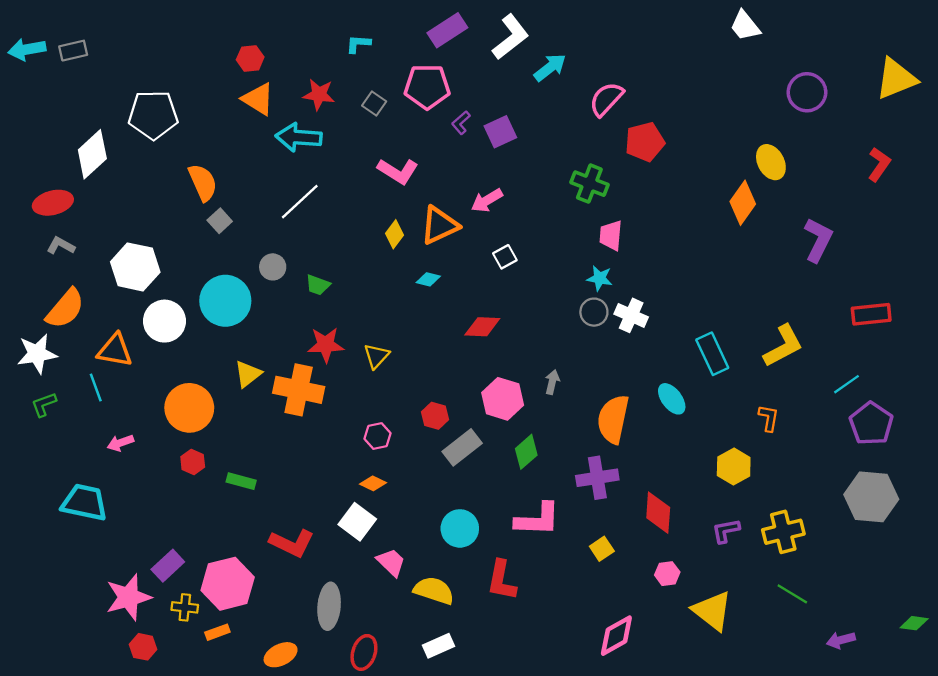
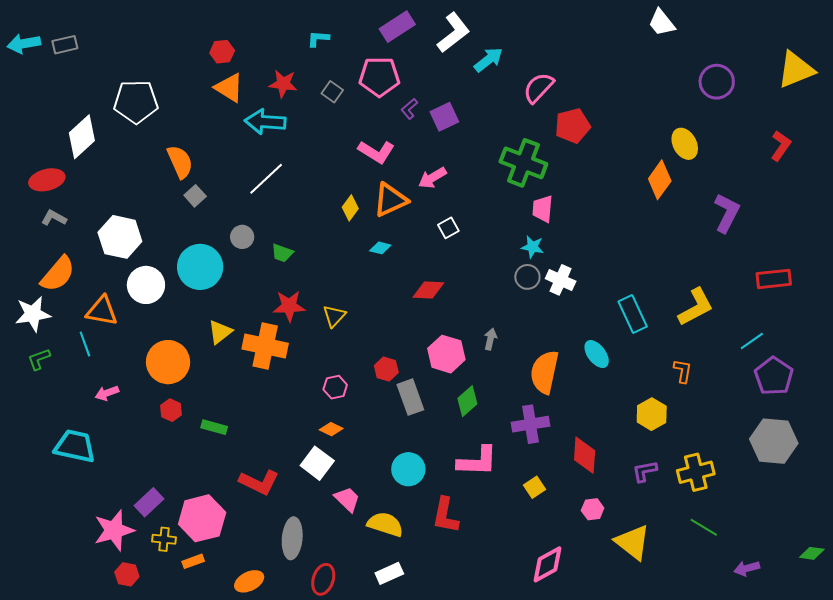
pink L-shape: (398, 171) -> (376, 152), moved
green cross: (589, 184) -> (523, 163), size x1.4
gray rectangle: (462, 447) -> (410, 397), turned -72

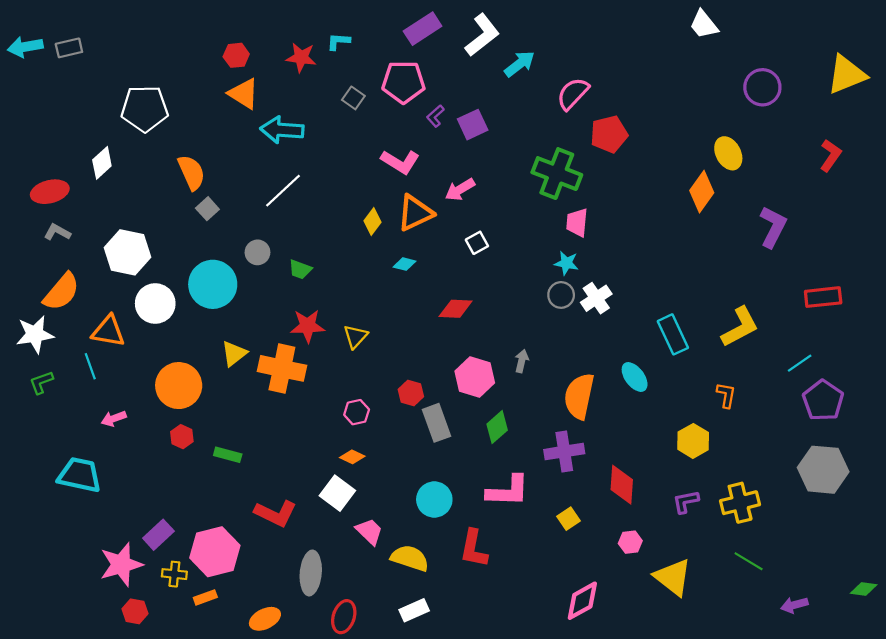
red star: (283, 84) -> (301, 57), moved
white diamond: (82, 137) -> (102, 163), moved, size x0.7
white cross: (561, 280) -> (596, 298), turned 32

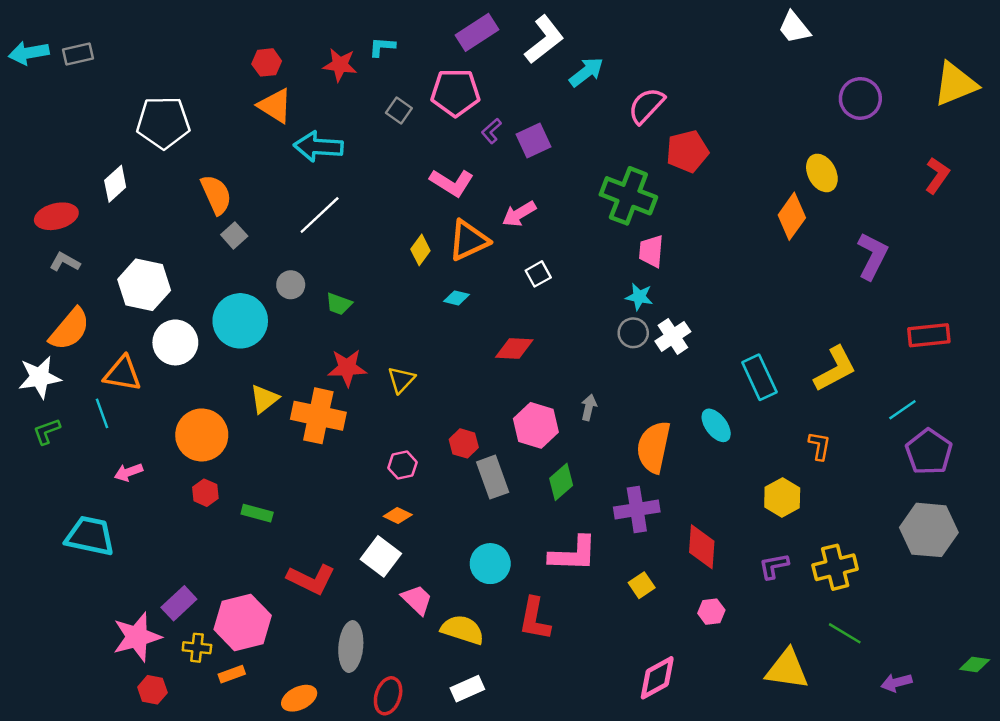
yellow triangle: (673, 577) -> (787, 669), moved, turned -30

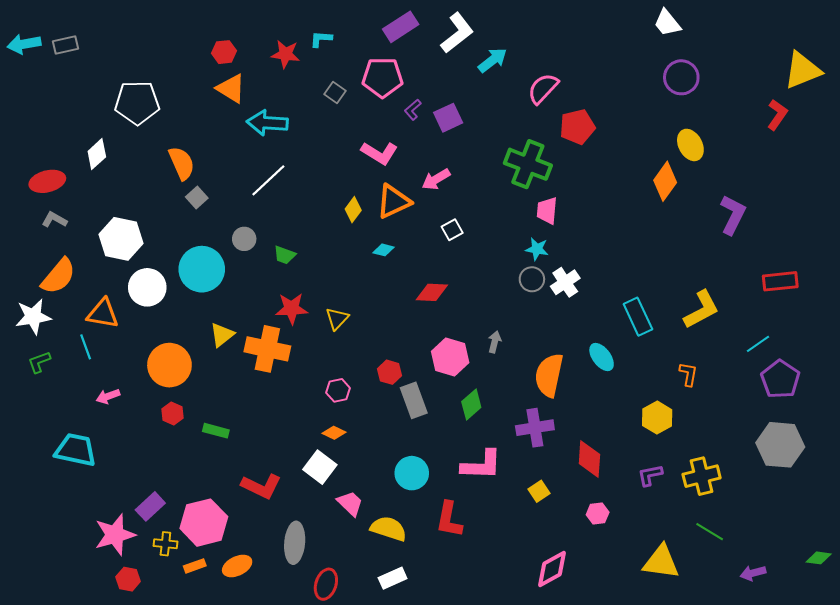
purple circle: (860, 98) -> (681, 77), moved
red L-shape: (937, 175) -> (777, 115), moved
orange ellipse: (299, 698) -> (237, 566), moved

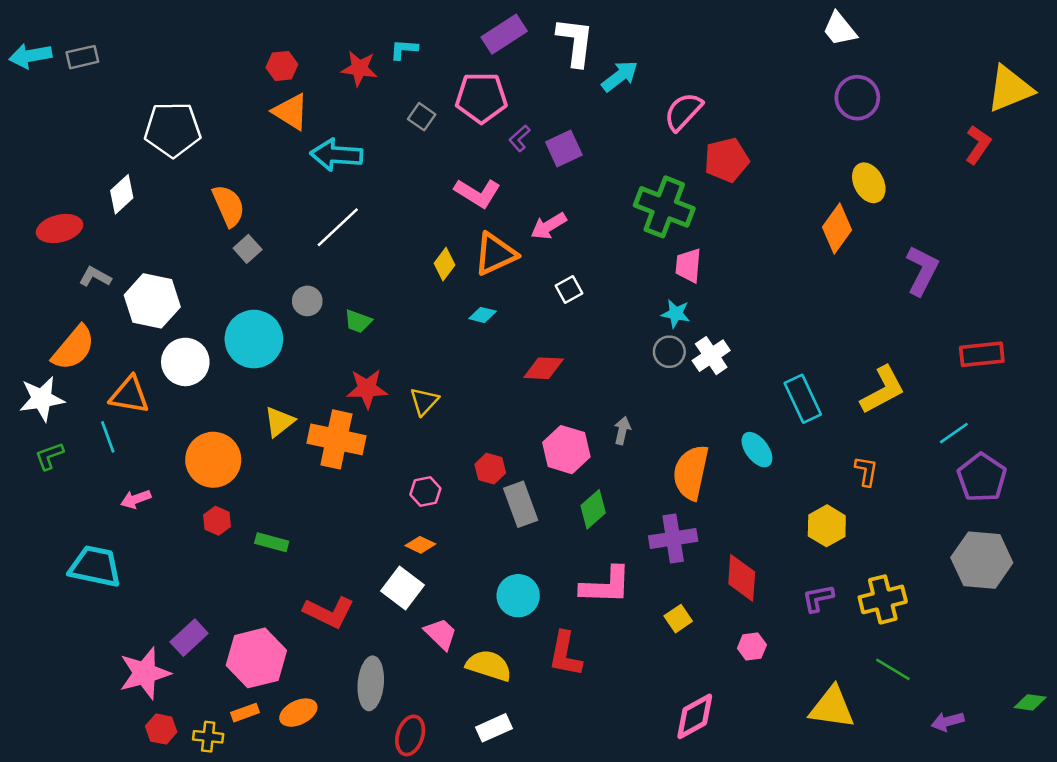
white L-shape: (457, 33) -> (575, 42), turned -45
gray L-shape: (54, 220) -> (95, 277), moved
yellow cross: (165, 544) -> (208, 737), moved

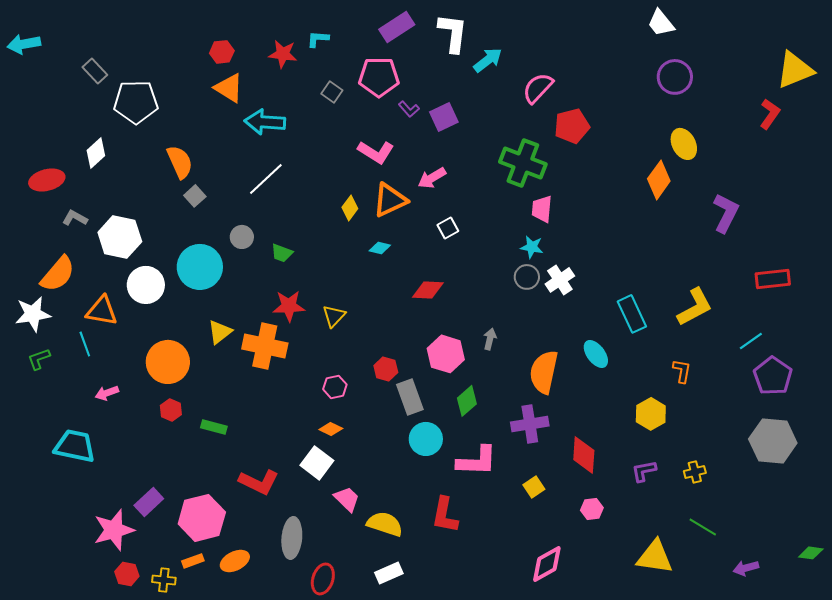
gray rectangle: (82, 57) -> (95, 71), moved, turned 60
purple L-shape: (519, 138) -> (409, 109), turned -90
cyan circle: (518, 596) -> (426, 439), moved
yellow cross: (883, 599) -> (695, 472), size x0.6

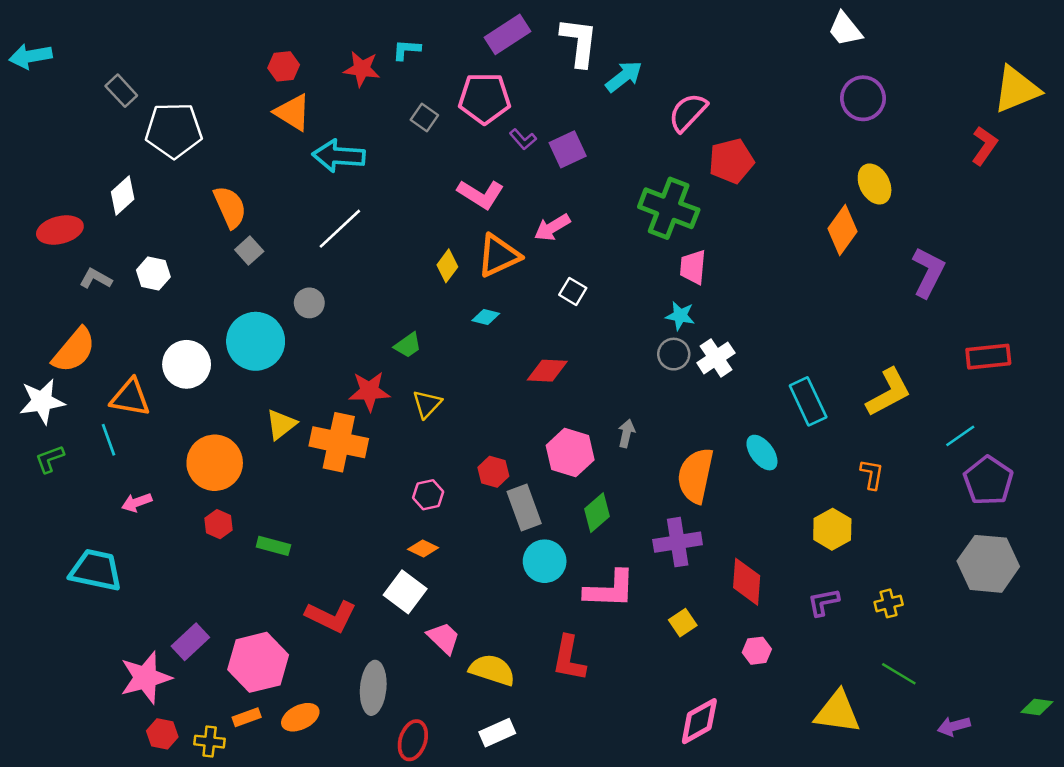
white square: (448, 228) -> (573, 291), turned -30
white hexagon: (120, 237) -> (153, 273), moved, size x0.6
green trapezoid: (282, 253) -> (408, 345), moved, turned -55

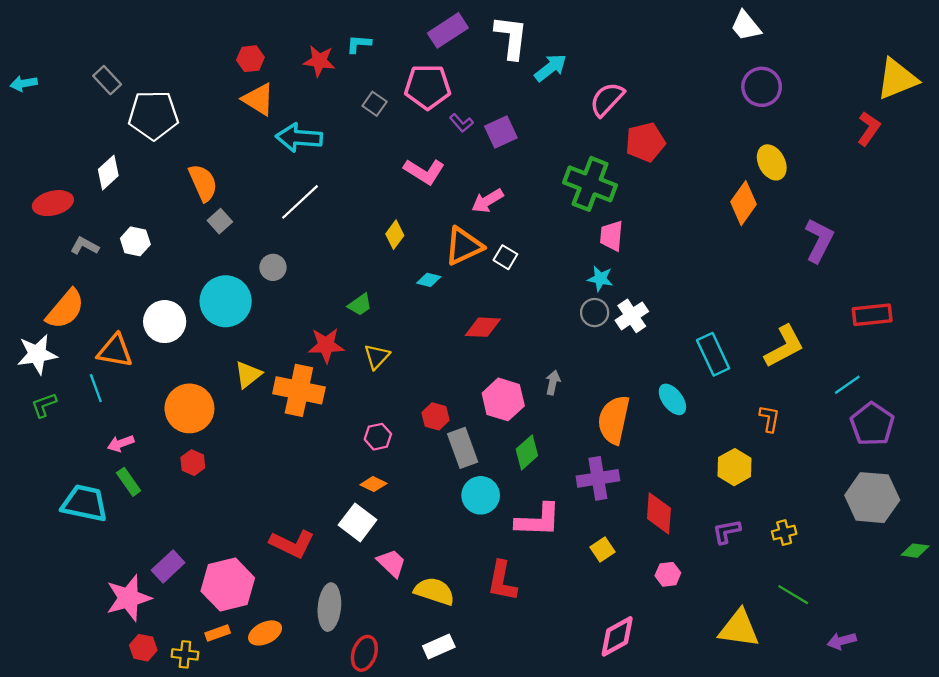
cyan arrow: (31, 56) -> (24, 83), moved, size x0.7
orange triangle: (499, 256) -> (464, 246), moved
green rectangle: (273, 546) -> (129, 482), moved, turned 40
green diamond: (1037, 707) -> (915, 551), moved

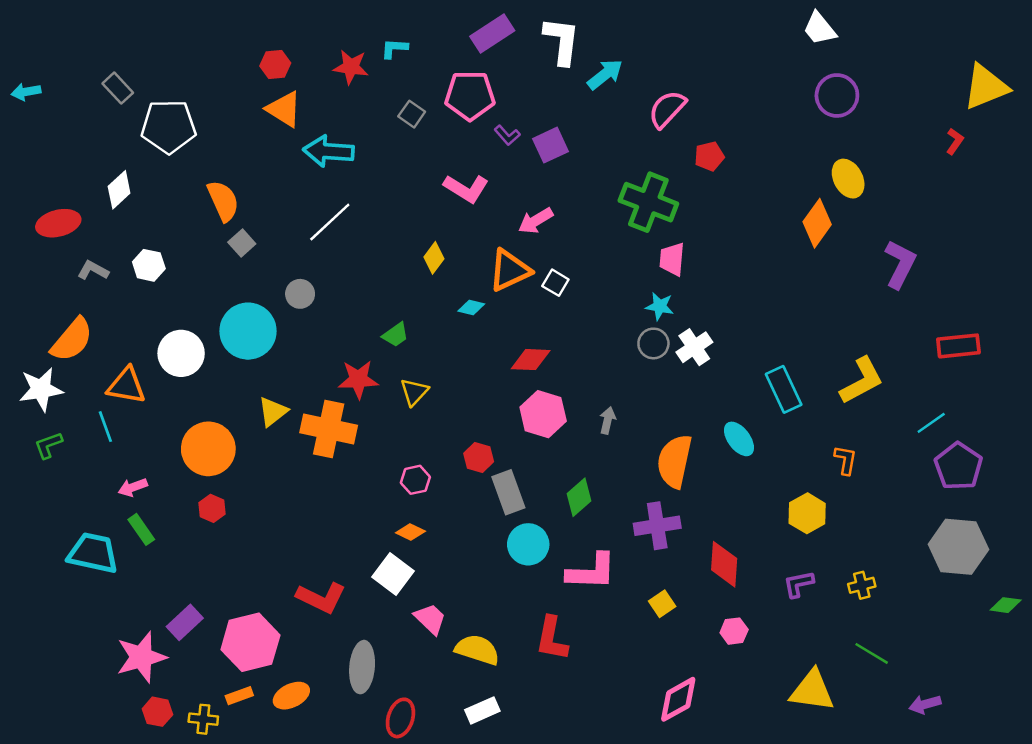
red L-shape: (869, 129) -> (955, 141), size x0.7
red pentagon: (645, 142) -> (709, 156), size x0.7
pink hexagon: (503, 399) -> (543, 414), moved

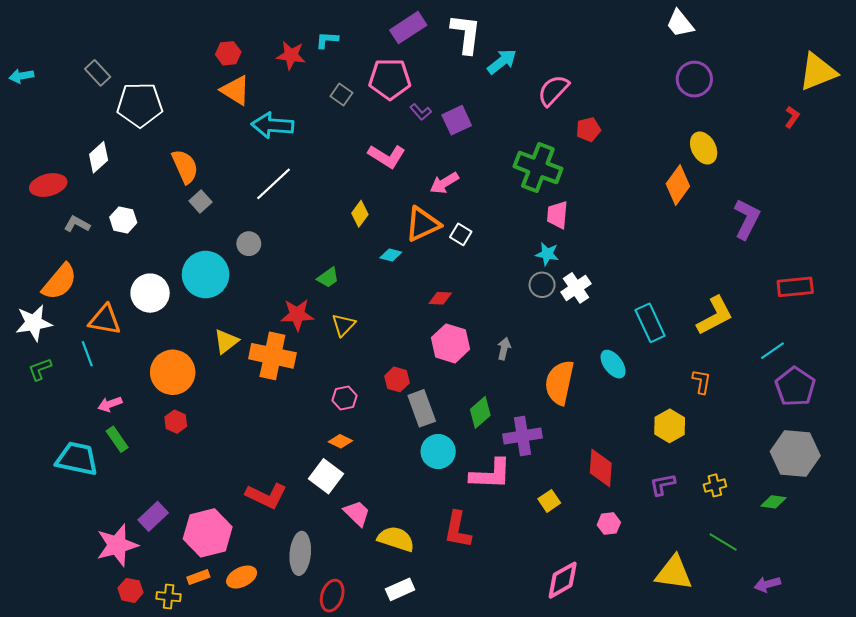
red diamond: (531, 360) -> (440, 298), size x0.7
purple cross: (657, 526) -> (522, 436), moved
green diamond: (1006, 605) -> (774, 502), moved

